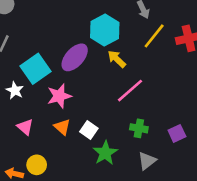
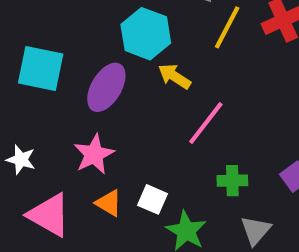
cyan square: (35, 69) -> (41, 68), moved, turned -32
pink triangle: (25, 127) -> (49, 215), size x1.6

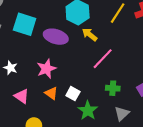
purple ellipse: (106, 87) -> (56, 37), turned 70
pink triangle: (49, 215) -> (22, 96), size x0.7

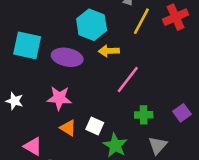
yellow arrow: (90, 34) -> (109, 51), turned -35
pink star: (46, 69) -> (59, 98), turned 30
pink triangle: (22, 96) -> (33, 146), moved

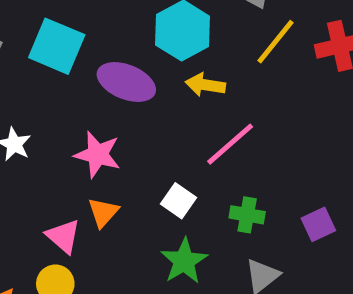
white square: (95, 126) -> (178, 201), moved
orange triangle: (68, 128) -> (103, 212), turned 30
pink triangle: (33, 146) -> (63, 236), moved

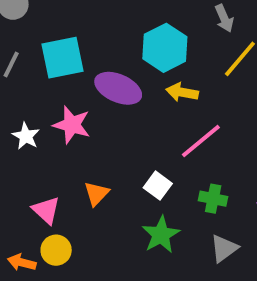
cyan square: (57, 46) -> (63, 58), turned -36
pink star: (98, 154) -> (72, 125), moved
pink triangle: (63, 236) -> (46, 210), moved

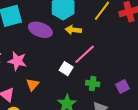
pink star: (72, 125) -> (17, 61), moved
white square: (158, 186) -> (66, 69), moved

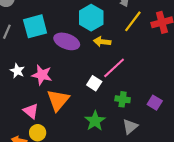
orange triangle: (33, 85) -> (58, 100), size x1.6
purple square: (123, 87) -> (155, 103), turned -32

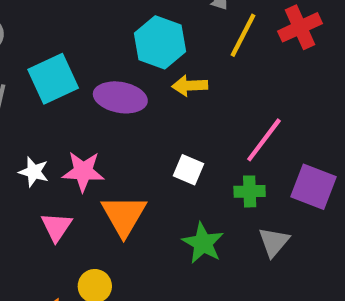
pink line: (114, 68) -> (264, 140), moved
purple square: (155, 103) -> (314, 187), size x1.5
pink triangle: (31, 111) -> (56, 227), moved, turned 35

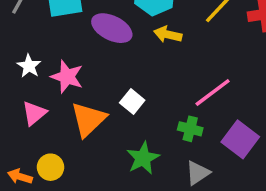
white square: (188, 170) -> (132, 102), moved

